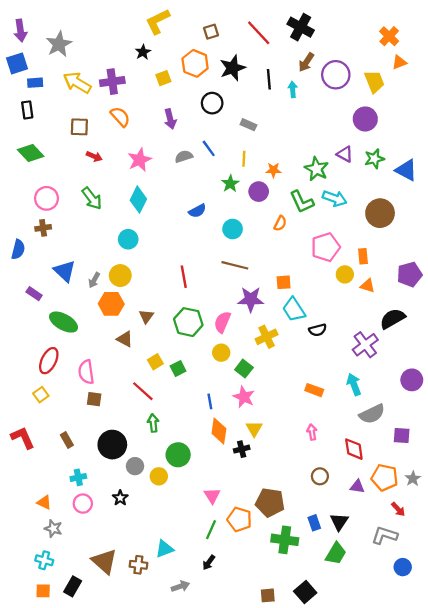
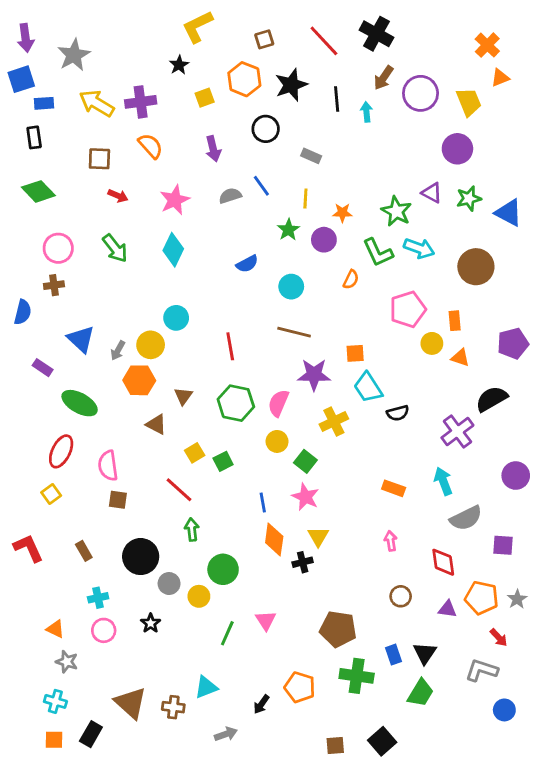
cyan circle: (128, 239) -> (176, 318), moved
orange pentagon: (239, 519) -> (300, 687), moved
green line: (211, 530) -> (227, 633), moved

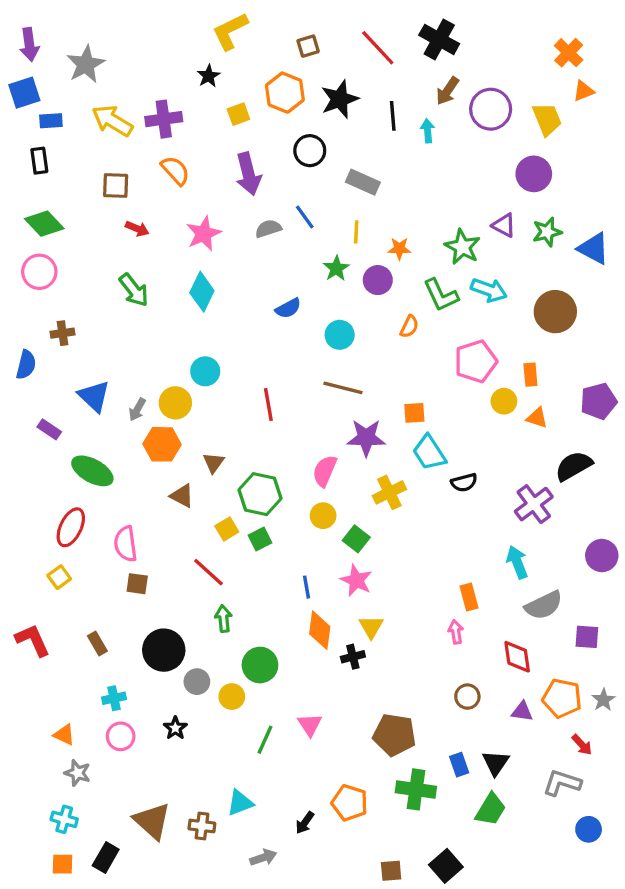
purple arrow: (213, 149) -> (248, 174), size x1.4
gray rectangle: (311, 156) -> (363, 182), size x1.4
pink circle: (58, 248) -> (39, 272), moved
green hexagon: (236, 403) -> (260, 494), moved
orange rectangle: (394, 488) -> (469, 597), moved, turned 55

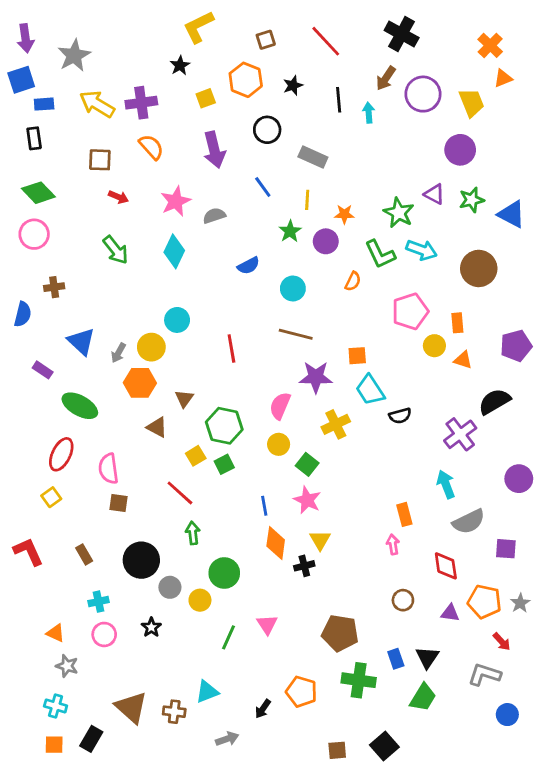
black cross: (439, 39) -> (402, 34), moved
black star: (340, 99) -> (293, 85), size x0.6
gray semicircle: (268, 229) -> (214, 216), moved

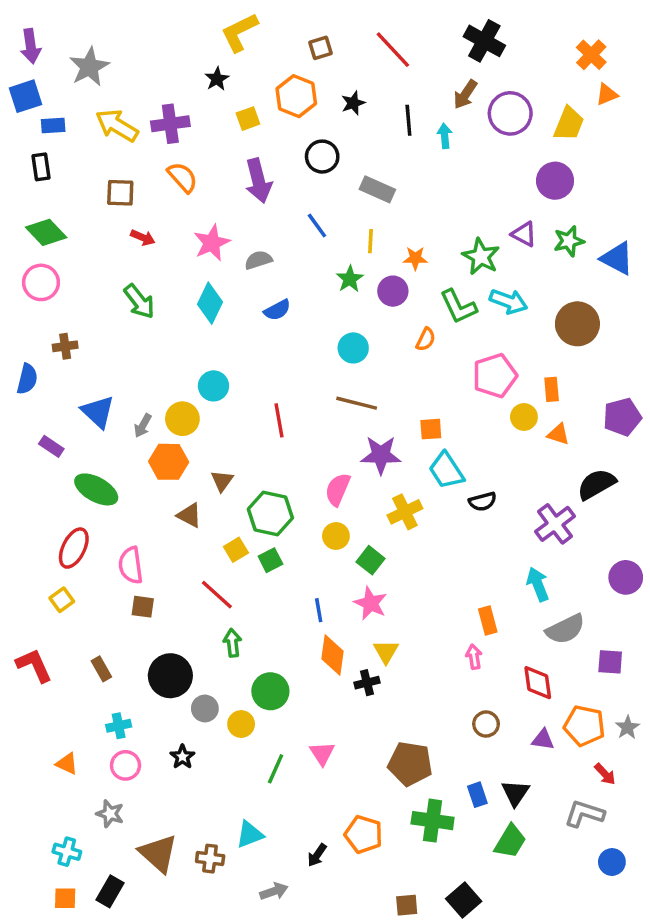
yellow trapezoid: (472, 103) -> (569, 124), turned 44
blue semicircle: (249, 266) -> (277, 310), moved
gray star: (67, 666) -> (110, 814), moved

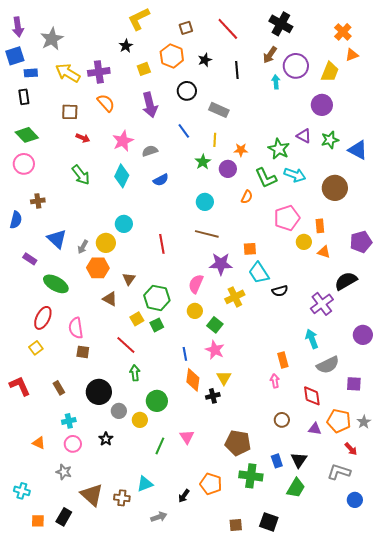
cyan arrow: (445, 136) -> (276, 82), moved
cyan cross: (67, 852) -> (22, 491), moved
black square: (464, 900) -> (269, 522), turned -30

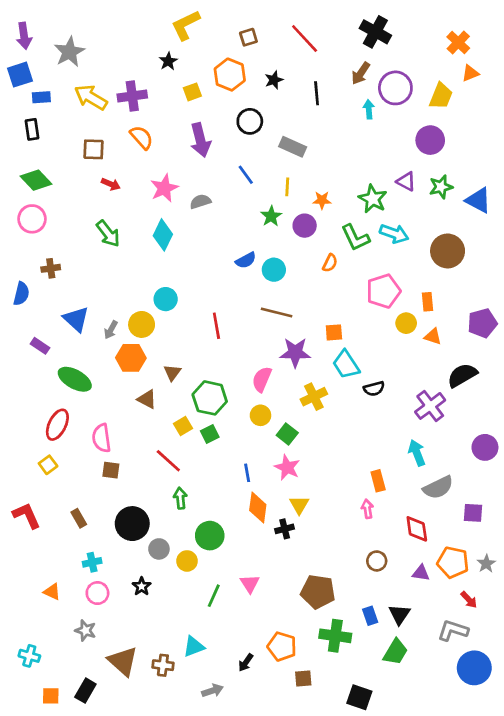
blue semicircle: (161, 180) -> (246, 260), moved
blue circle: (355, 500) -> (474, 668), size x1.6
brown square: (236, 525) -> (303, 679), moved

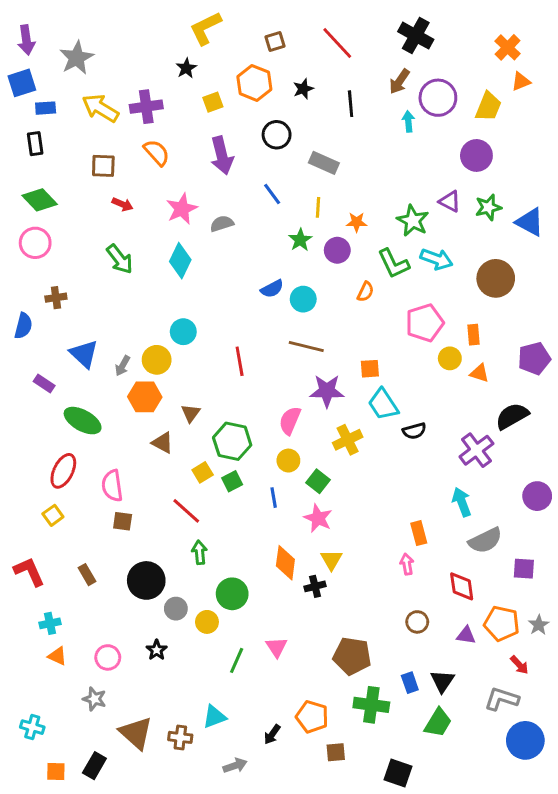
blue line: (247, 473) -> (274, 498), moved
cyan cross: (92, 562) -> (50, 623), moved

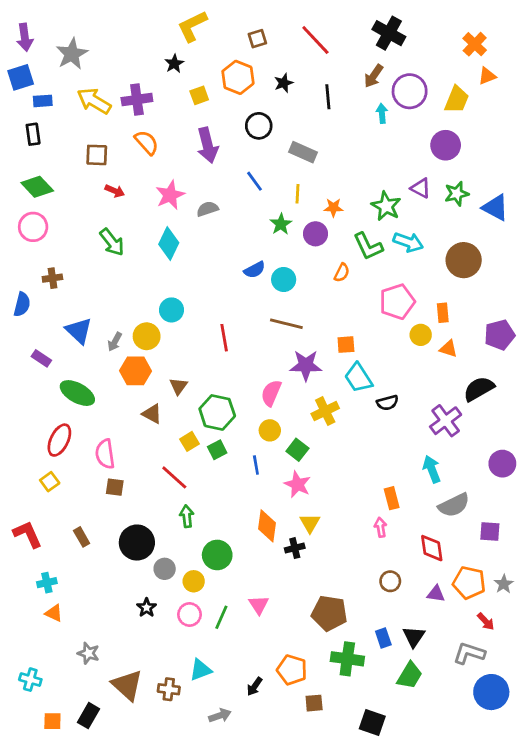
pink circle: (108, 657) -> (190, 614), moved

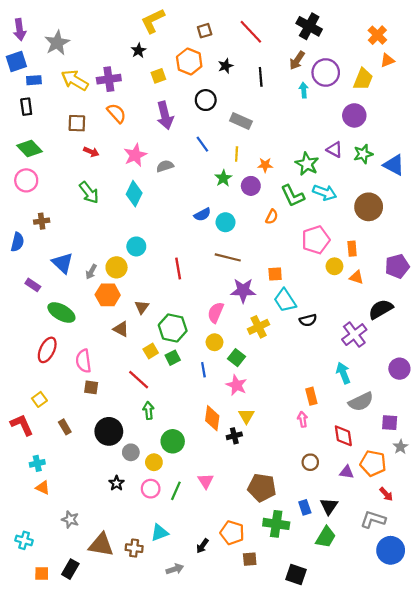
yellow square: (50, 482) -> (39, 399), moved
gray star: (504, 584) -> (401, 447), moved
brown triangle: (127, 685) -> (101, 545), turned -32

